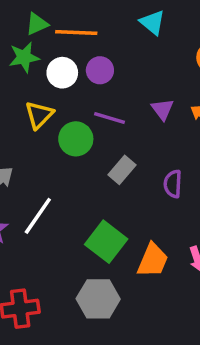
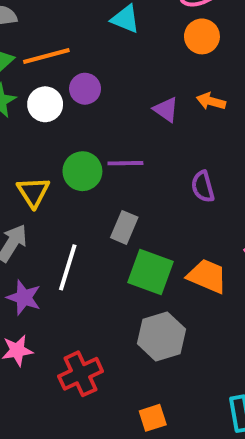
yellow triangle: (39, 115) -> (33, 192), moved
purple line: (110, 118) -> (125, 163), moved
gray rectangle: (122, 170) -> (124, 227), moved
orange trapezoid: (153, 260) -> (207, 276), turned -72

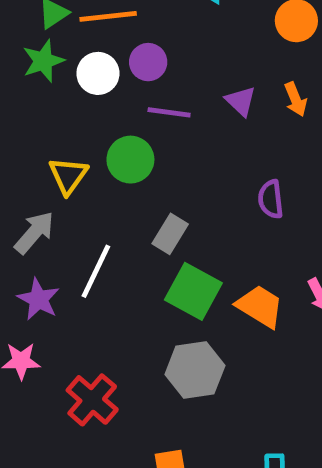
orange arrow: (211, 101) -> (296, 99), turned -136
purple line: (125, 163) -> (169, 112), moved
red cross: (81, 374) -> (92, 400), turned -33

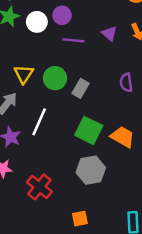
green circle: (130, 160) -> (55, 78), moved
gray rectangle: (170, 234) -> (81, 88), moved

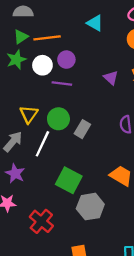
purple line: (73, 40) -> (62, 83), moved
white line: (39, 122) -> (42, 144), moved
green square: (89, 130) -> (69, 180), moved

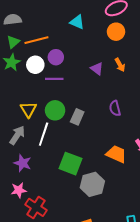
red cross: (41, 221) -> (36, 207), moved

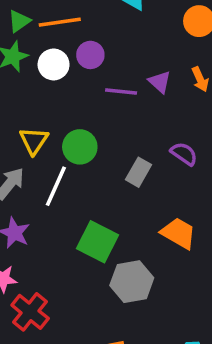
purple line: (54, 79) -> (121, 91), moved
purple semicircle: (115, 108) -> (184, 154), turned 133
gray rectangle: (77, 117) -> (138, 172), moved

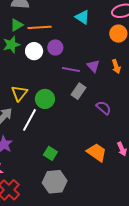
gray rectangle: (138, 172) -> (79, 91), moved
green square: (97, 242) -> (50, 153), size x0.6
gray hexagon: (132, 282) -> (55, 182), moved

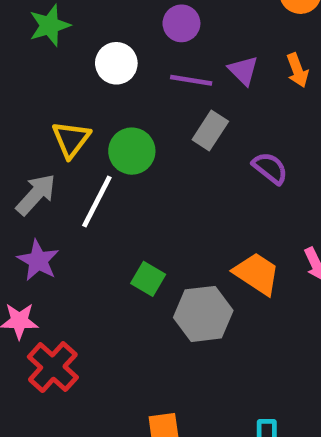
purple circle: (55, 47) -> (181, 23), moved
white circle: (34, 51) -> (116, 63), moved
gray hexagon: (55, 182) -> (203, 314), moved

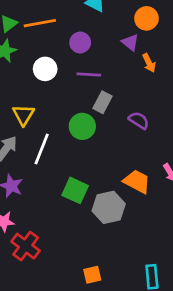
purple triangle: (243, 71) -> (130, 42), moved
green circle: (132, 151) -> (82, 126), moved
green square: (148, 279) -> (75, 190), size x1.4

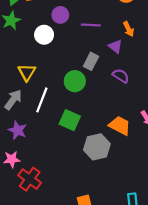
purple triangle: (130, 42) -> (115, 46), moved
purple circle: (80, 43) -> (60, 15), moved
purple line: (89, 75) -> (91, 25), moved
green square: (75, 190) -> (70, 120), moved

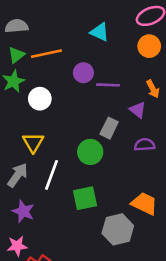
purple circle: (60, 15) -> (83, 73), moved
white circle: (44, 35) -> (40, 99), moved
purple semicircle: (121, 76) -> (145, 145), turned -35
green square: (70, 120) -> (85, 198), turned -35

